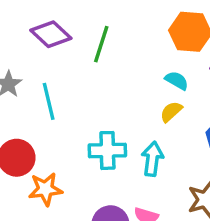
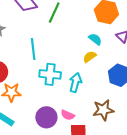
cyan line: (49, 101) -> (33, 49), moved

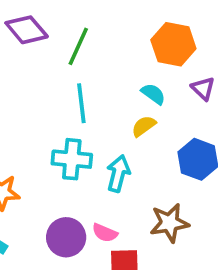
cyan line: (33, 49) -> (81, 103), moved

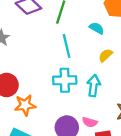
cyan semicircle: (153, 94) -> (97, 28), moved

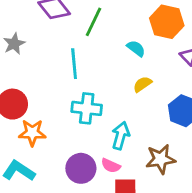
cyan line: (67, 46) -> (74, 64), moved
cyan arrow: (94, 86) -> (121, 136), moved

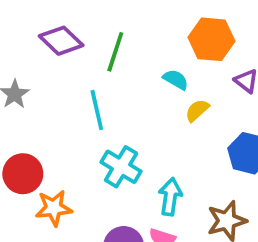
yellow semicircle: (142, 84) -> (197, 110), moved
cyan cross: (87, 108) -> (121, 167), turned 32

